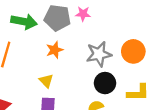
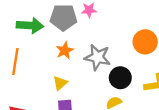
gray star: (99, 54) -> (97, 57), moved, turned 30
yellow triangle: (46, 81) -> (60, 83), turned 40

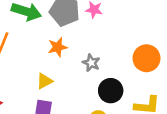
gray star: (97, 57) -> (91, 63), size x0.6

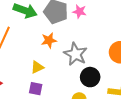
gray star: (91, 63) -> (75, 54), size x1.6

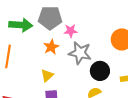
pink star: (79, 11) -> (71, 31), moved

